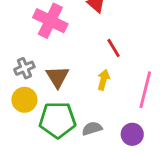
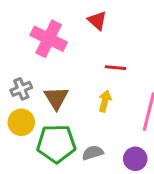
red line: (114, 48) -> (115, 68), turned -54

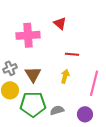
pink cross: (49, 39) -> (28, 35), turned -30

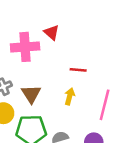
red triangle: (60, 23) -> (52, 32), moved

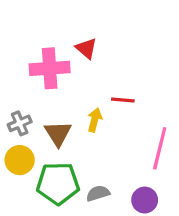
yellow arrow: (70, 96) -> (95, 120), moved

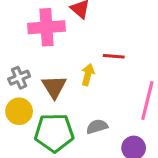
gray semicircle: (98, 193) -> (97, 127), moved

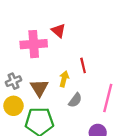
red line: (114, 56) -> (83, 65), turned 72
gray semicircle: (97, 127) -> (75, 100), moved, turned 144

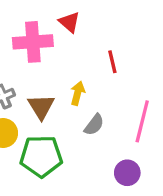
red line: (83, 65) -> (112, 62), moved

